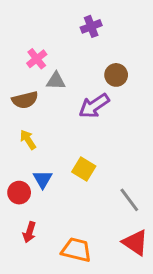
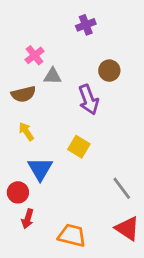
purple arrow: (94, 106) -> (89, 100), turned -76
yellow square: (84, 169) -> (79, 147), moved
blue triangle: (43, 179) -> (40, 169), size x1.4
red circle: (19, 193) -> (18, 192), moved

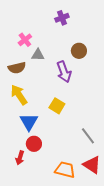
yellow arrow: (26, 131) -> (19, 95), size x1.5
red circle: (18, 192) -> (34, 144), moved
orange trapezoid: (72, 235) -> (65, 170), moved

